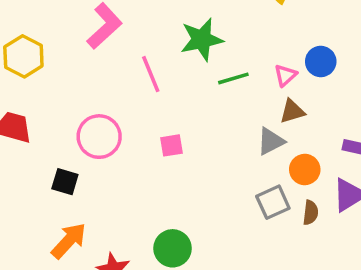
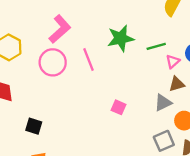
green line: (233, 78) -> (156, 46), moved
pink circle: (99, 137) -> (53, 62), moved
pink square: (172, 145) -> (119, 107), moved, turned 32

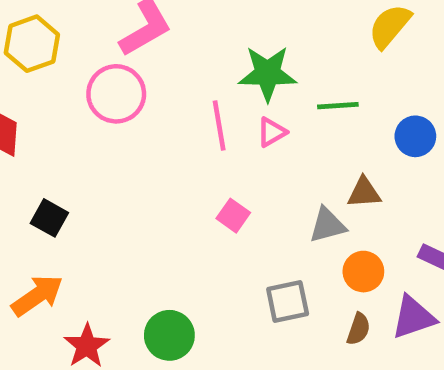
pink line: (88, 59) -> (219, 125), moved
pink triangle: (173, 61) -> (272, 132), moved
gray square: (164, 141) -> (288, 301), moved

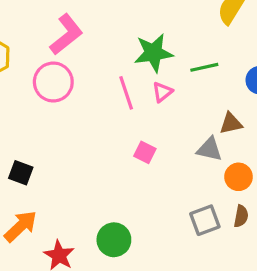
gray triangle: (327, 225) -> (209, 149), turned 36
gray square: (288, 301) -> (205, 220), moved

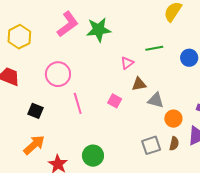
green star: (153, 53) -> (99, 30), moved
pink circle: (53, 82) -> (58, 74), moved
pink line: (126, 93) -> (78, 103), moved
brown triangle: (231, 123) -> (139, 84), moved

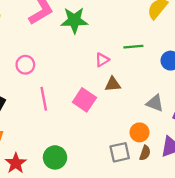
pink circle: (58, 74) -> (25, 65), size x0.7
gray triangle: (156, 100) -> (155, 103), moved
pink square: (115, 101) -> (84, 100), size x1.5
orange circle: (173, 119) -> (139, 132), moved

